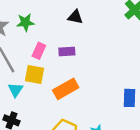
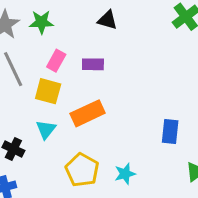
cyan triangle: (15, 90) -> (46, 130), moved

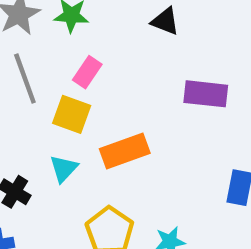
purple rectangle: (93, 64) -> (206, 94), moved, size x1.4

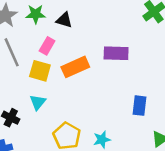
black triangle: (165, 21) -> (64, 20), moved
orange rectangle: (125, 151) -> (75, 67), moved

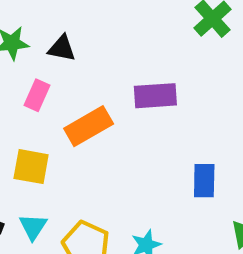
yellow square: (40, 71) -> (31, 167), moved
cyan triangle: (38, 102) -> (33, 227), moved

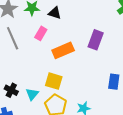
purple rectangle: (155, 96) -> (96, 40), turned -72
yellow square: (31, 167) -> (54, 81), moved

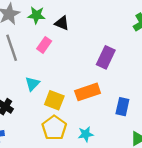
orange rectangle: (63, 50) -> (88, 92), moved
cyan triangle: (32, 94) -> (32, 84), moved

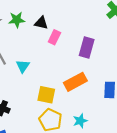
pink rectangle: (44, 45) -> (54, 37), moved
cyan triangle: (32, 84) -> (23, 66), moved

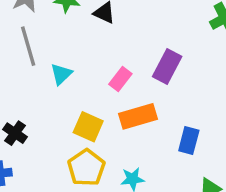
pink rectangle: (54, 37) -> (120, 79), moved

